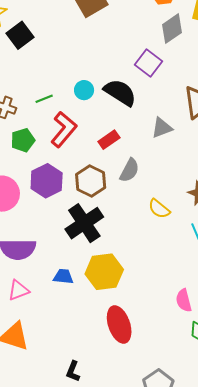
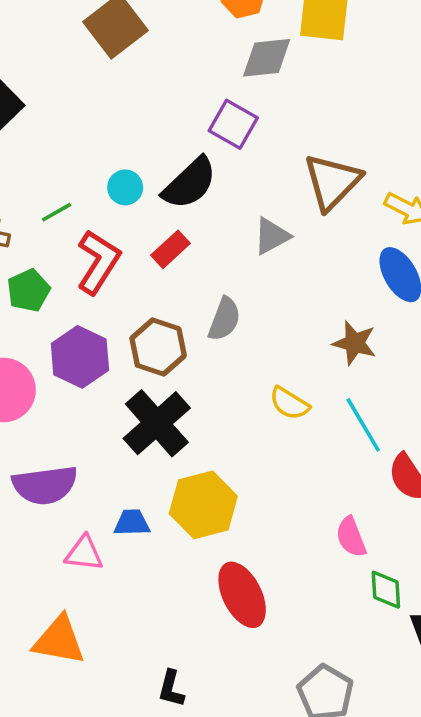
gray diamond: (172, 29) -> (267, 58), turned 36
black semicircle: (120, 92) -> (190, 183), turned 112
red rectangle: (109, 140) -> (171, 249), moved
yellow semicircle: (159, 209) -> (289, 403), moved
pink triangle: (18, 290) -> (84, 553), moved, turned 35

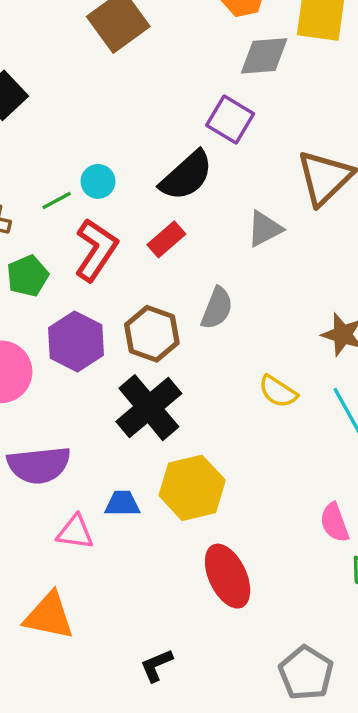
cyan circle: (125, 187) -> (98, 181), moved
black L-shape: (171, 689) -> (156, 665), turned 51

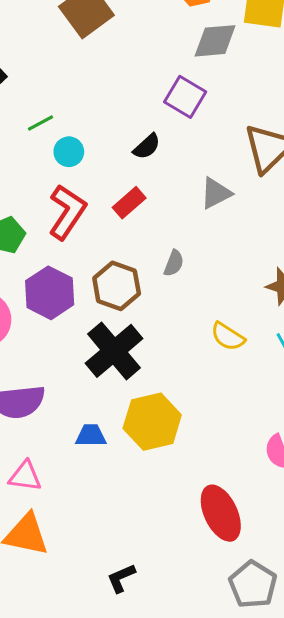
black semicircle: (186, 176) -> (147, 147), size x0.6
green line: (57, 201) -> (41, 123), moved
gray semicircle: (217, 308) -> (174, 263), size x0.7
pink triangle: (75, 532) -> (25, 476), moved
red ellipse: (228, 576) -> (221, 513), moved

